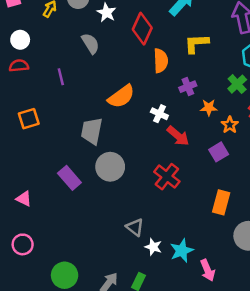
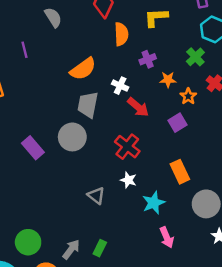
gray trapezoid: (92, 131) -> (88, 105), moved
orange rectangle: (221, 202) -> (180, 172), turned -40
white star: (153, 247) -> (128, 180), moved
cyan star: (182, 251) -> (154, 203), moved

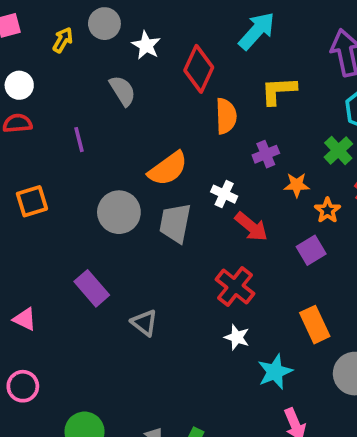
gray circle: (72, 137) -> (119, 212), moved
gray triangle: (96, 196) -> (144, 323), moved

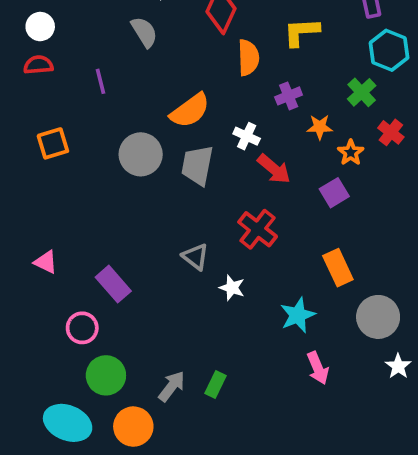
purple rectangle: (92, 288) -> (113, 284), moved
gray triangle: (144, 323) -> (195, 257), moved
white star: (237, 337) -> (232, 288), moved
pink circle: (23, 386) -> (82, 328), moved

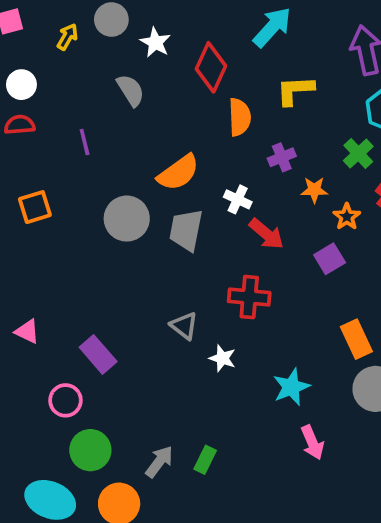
red cross: (258, 229) -> (249, 297), turned -33
orange rectangle: (338, 268) -> (356, 339), moved

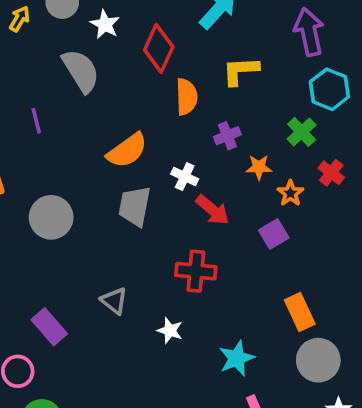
gray semicircle: (131, 90) -> (81, 71), size x1.4
gray circle: (127, 219) -> (51, 217), moved
gray triangle: (184, 326) -> (114, 301), moved

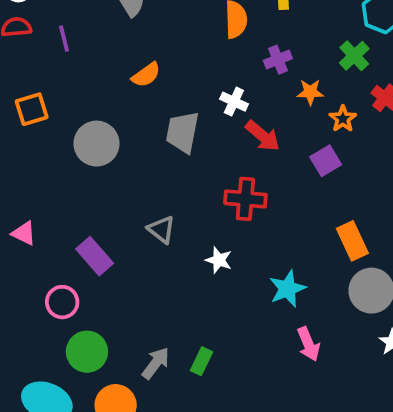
purple line: (36, 121) -> (64, 39), moved
orange semicircle: (127, 151) -> (146, 75), moved, size x0.7

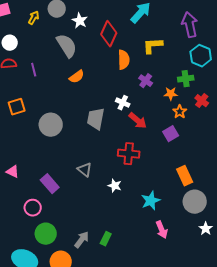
green cross: (354, 56) -> (186, 79), turned 35
purple cross: (278, 60) -> (146, 81), turned -32
orange semicircle: (146, 75) -> (77, 77), moved
orange star: (310, 92) -> (171, 94), moved

